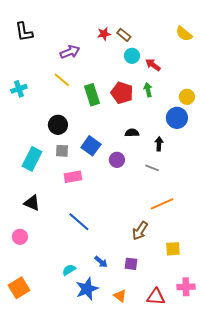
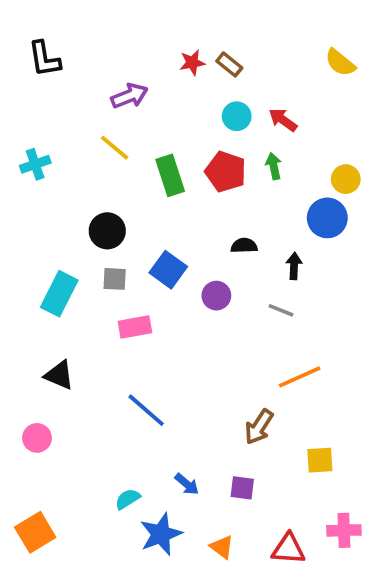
cyan circle: (132, 56) -> (237, 116), moved

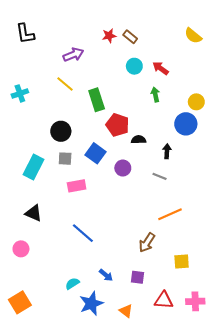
red pentagon: (226, 172) -> (118, 125), moved
red triangle: (288, 549) -> (164, 300), moved

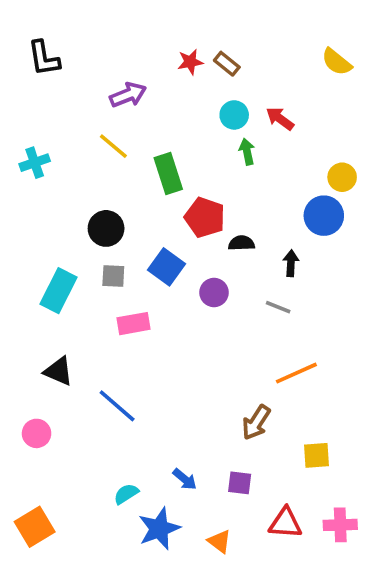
green arrow: (155, 95) -> (247, 152), moved
blue line: (83, 233) -> (117, 406), moved

